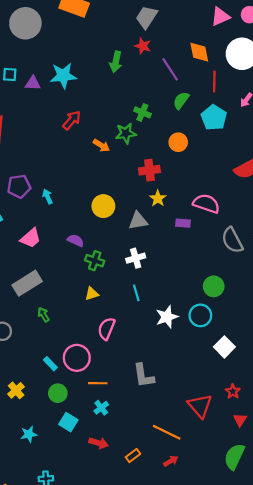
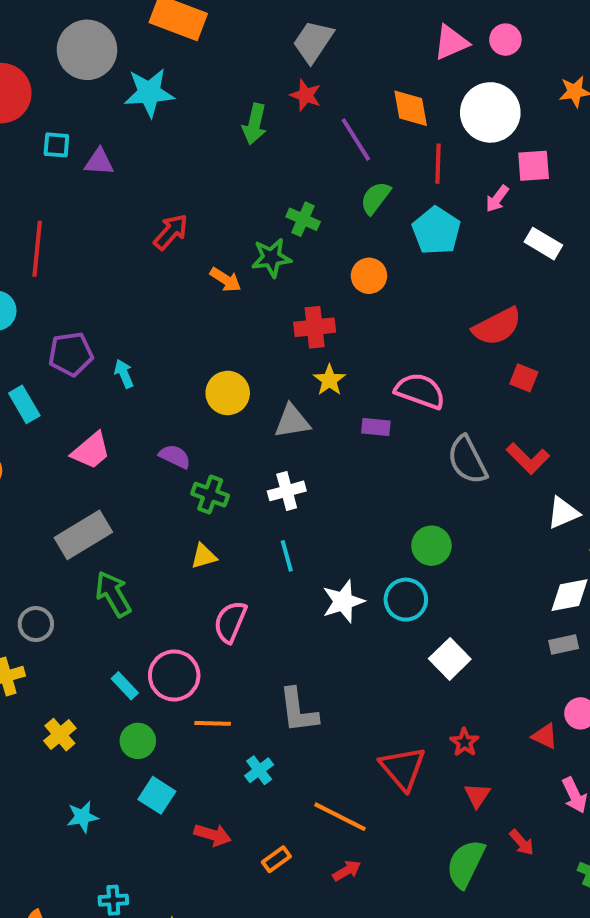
cyan star: (63, 76) -> (149, 93), moved
green arrow: (44, 315) -> (113, 594), size x1.6
cyan cross: (101, 408) -> (259, 770), moved

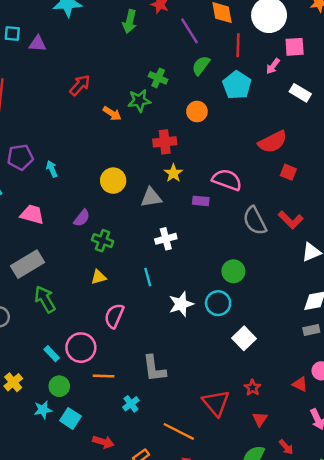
pink trapezoid: (91, 451) -> (32, 214), turned -125
purple semicircle: (175, 456) -> (82, 218), turned 102
white cross: (287, 491) -> (166, 239), moved
cyan star: (83, 817) -> (43, 410), moved

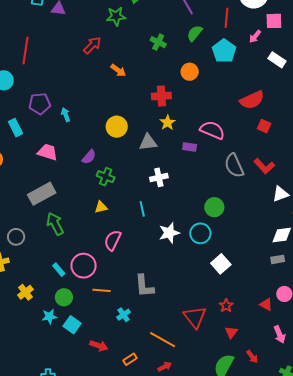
green star: (139, 101) -> (116, 16), moved

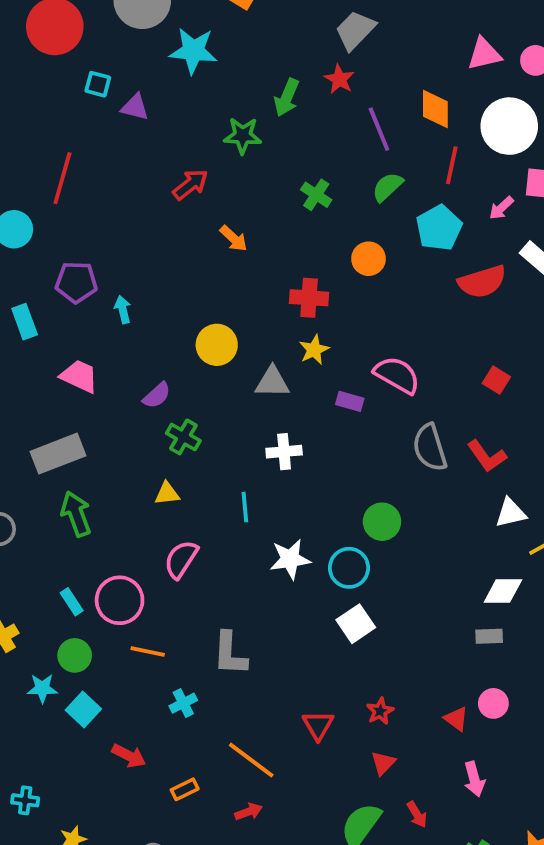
red semicircle: (252, 100) -> (482, 282), moved
white square: (221, 264) -> (356, 624), moved
red triangle: (195, 317) -> (318, 725), size x0.7

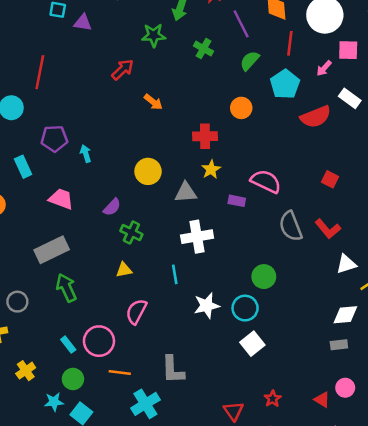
green cross: (316, 195) -> (204, 49), moved
white cross: (284, 452) -> (197, 237), size x1.4
cyan cross: (183, 703) -> (145, 404), size x1.6

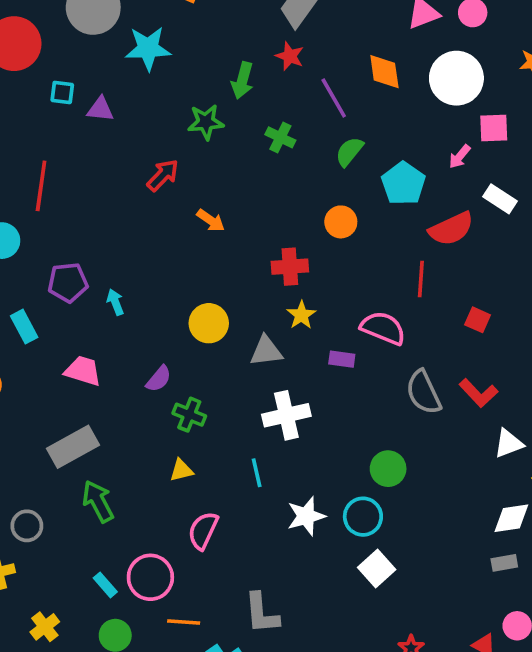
red line: (290, 43) -> (421, 279), moved

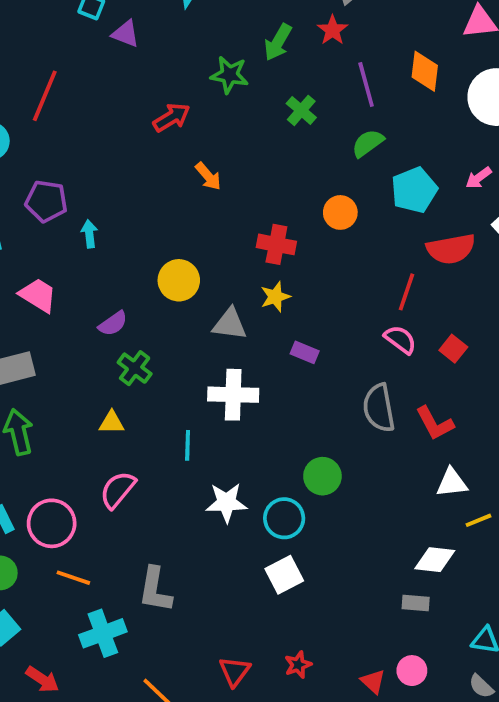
pink semicircle: (383, 328) -> (400, 340), moved, size x0.7

